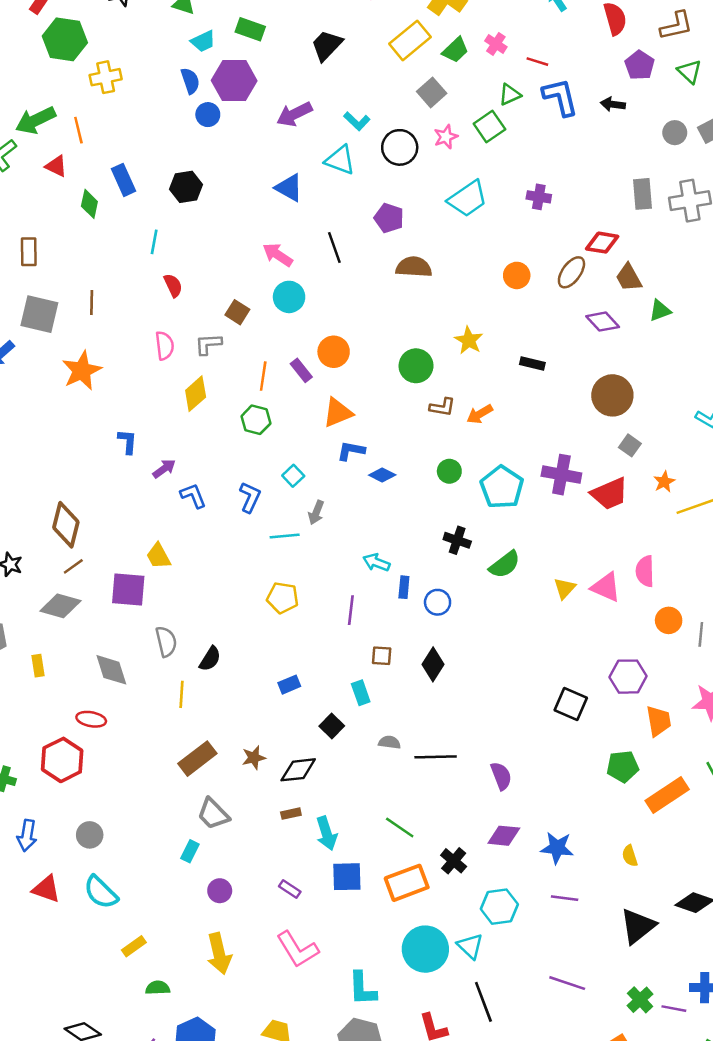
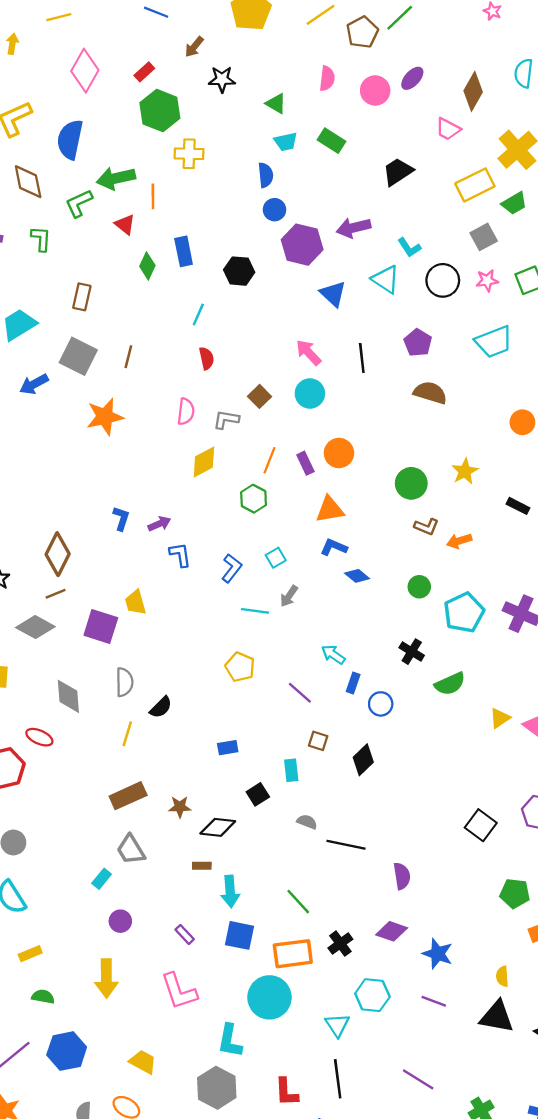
purple hexagon: (234, 81) -> (302, 245), moved
blue L-shape: (127, 442) -> (121, 518), moved
purple line: (351, 610) -> (300, 693), turned -68
black triangle: (638, 926) -> (497, 1017), moved, turned 36
cyan circle: (425, 949) -> (269, 997), moved

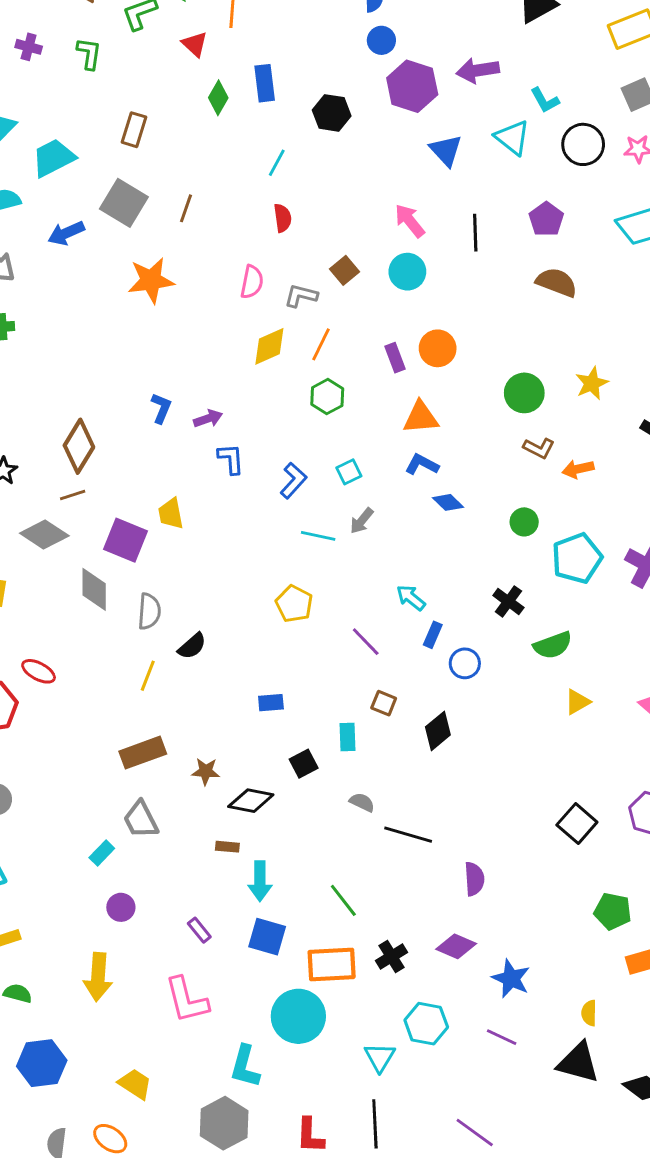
orange line: (269, 460) -> (321, 344), moved
gray diamond: (68, 696) -> (94, 589), moved
yellow triangle: (500, 718) -> (577, 702), moved

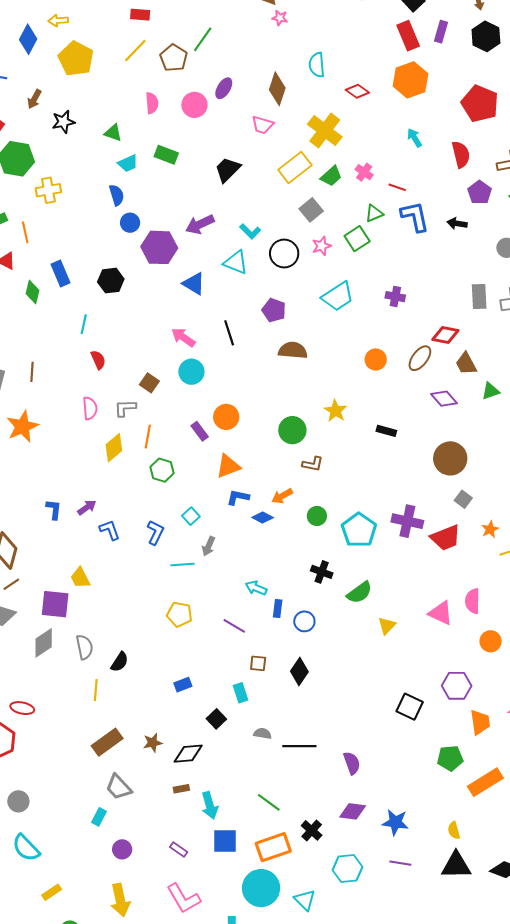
orange arrow: (578, 469) -> (282, 496), moved
gray diamond: (94, 589) -> (44, 643), turned 72
cyan triangle: (380, 1057) -> (305, 900), moved

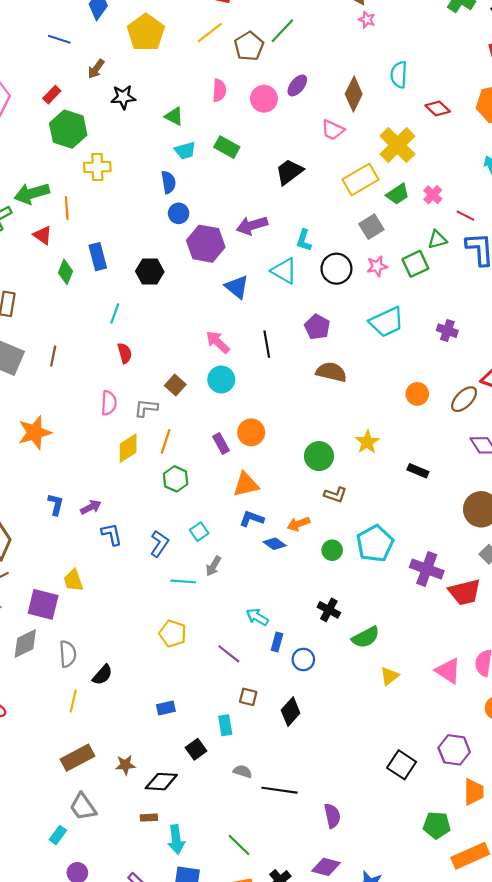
cyan L-shape: (250, 231) -> (304, 240), turned 55
orange star: (22, 426) -> (35, 432), moved
cyan pentagon: (359, 530) -> (375, 544), moved

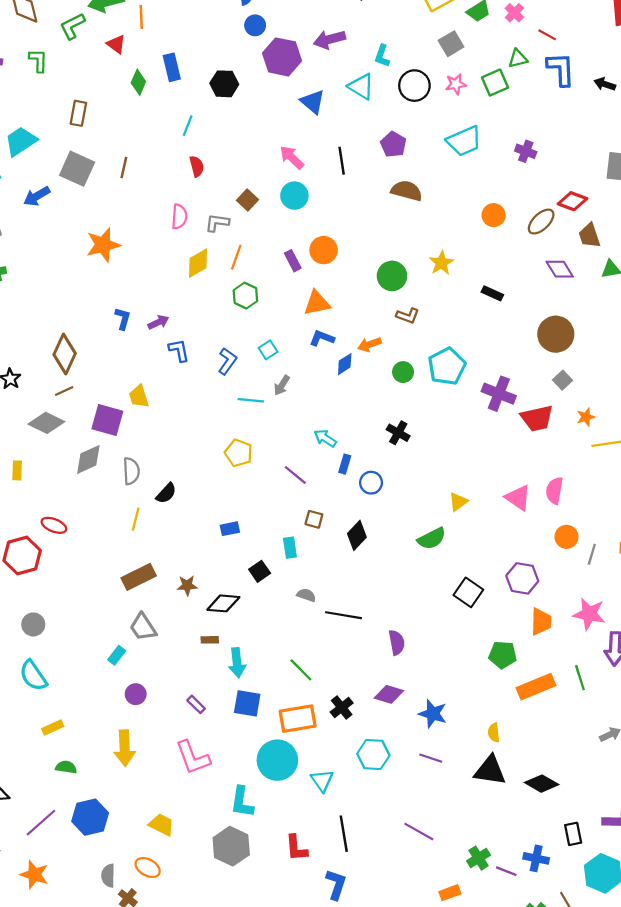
blue diamond: (275, 544) -> (345, 364), turned -70
green semicircle: (366, 637) -> (432, 539), moved

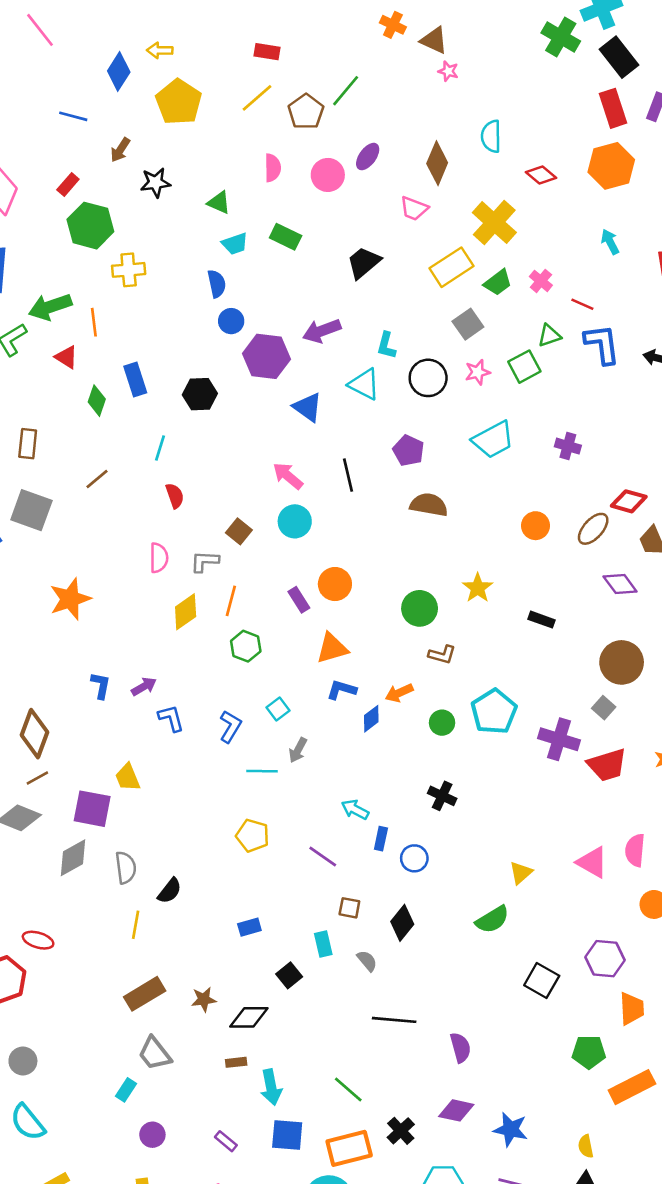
brown line: (124, 167) -> (97, 479), moved, turned 42
gray square: (562, 380) -> (604, 708), moved
gray semicircle: (306, 595) -> (367, 961), moved, turned 36

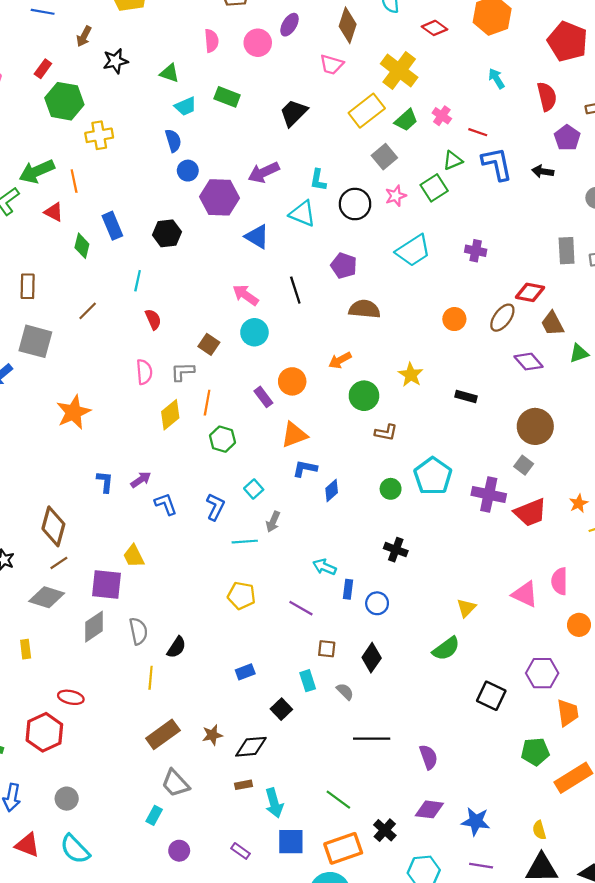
orange arrow: (399, 693) -> (340, 360), moved

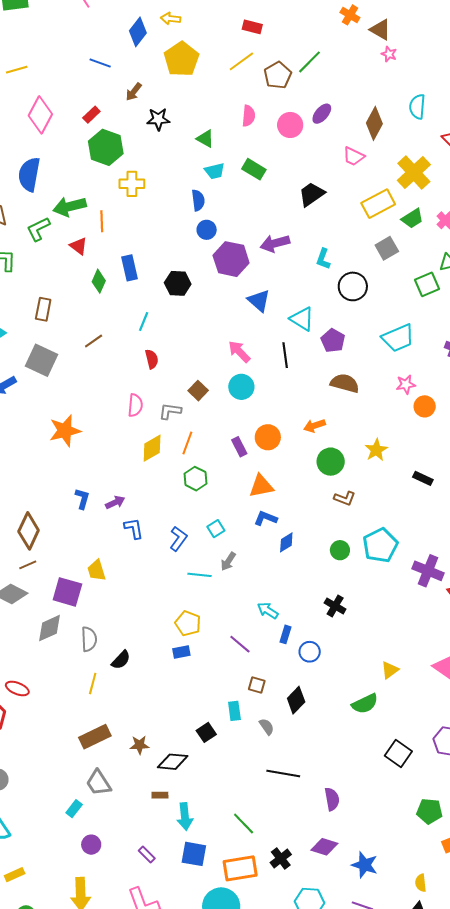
pink star: (396, 196) -> (406, 384), moved
cyan triangle: (303, 214) -> (302, 319), moved
blue rectangle: (245, 672) -> (181, 652), moved

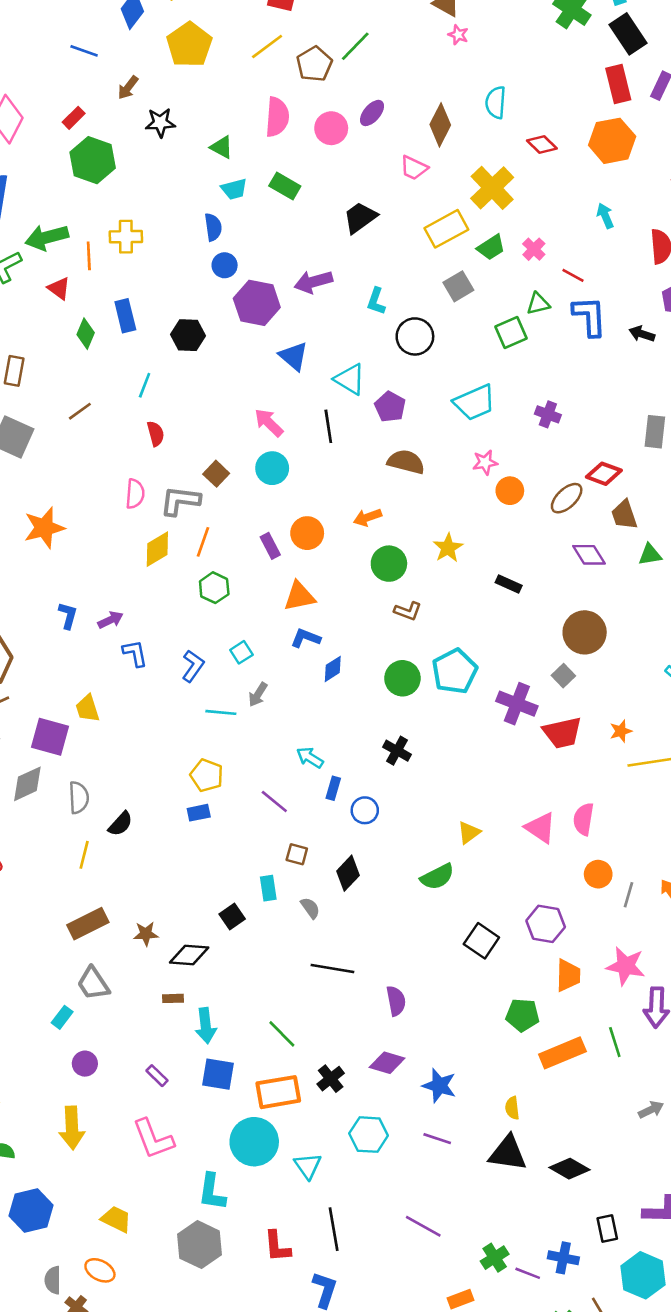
pink semicircle: (249, 116) -> (277, 117), size x1.4
yellow cross: (132, 184) -> (126, 237), moved
gray L-shape: (170, 411) -> (180, 501), size x1.4
green circle: (340, 550) -> (402, 678), size x1.4

